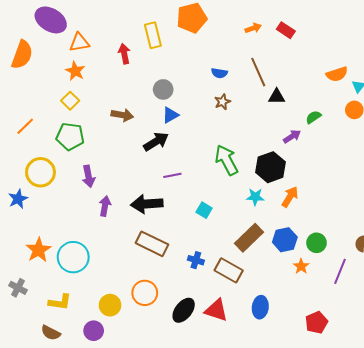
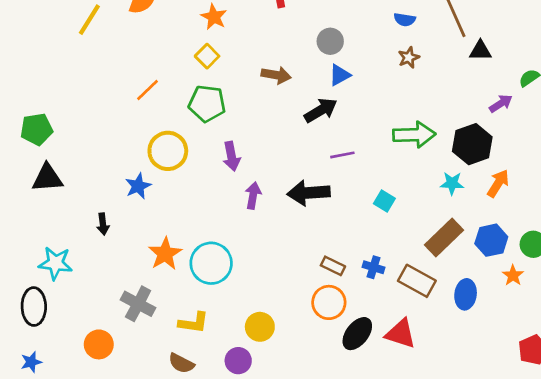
green arrow: (227, 160) -> (414, 135), turned 116
brown rectangle: (152, 244) -> (333, 266), moved, size x0.6
gray cross: (18, 288) -> (138, 304), size x1.4
orange circle: (145, 293) -> (329, 302), moved
blue ellipse: (260, 307) -> (466, 294), moved

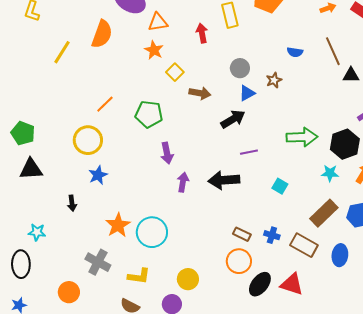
yellow square: (207, 56) -> (175, 72), moved
brown star: (409, 57) -> (274, 80), moved
green pentagon: (37, 129) -> (23, 133), turned 30
yellow circle: (168, 151) -> (88, 140), moved
cyan star: (55, 263) -> (37, 232), size x0.7

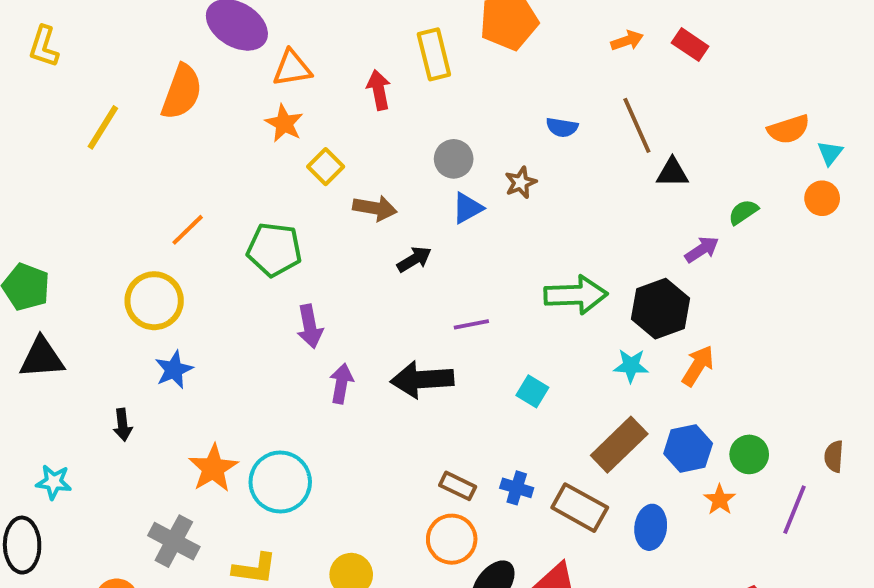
black arrow: (233, 119) -> (414, 259), moved, size x0.7

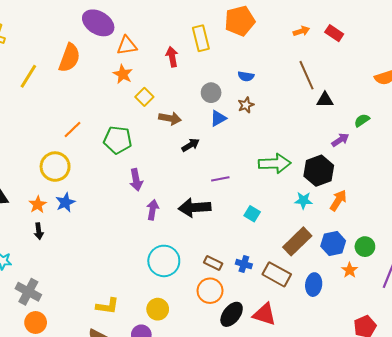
blue semicircle: (562, 127) -> (246, 76), moved
orange star: (213, 468) -> (38, 205), moved, size x0.7
cyan circle: (280, 482) -> (164, 261), moved
gray cross: (174, 541) -> (28, 292), moved

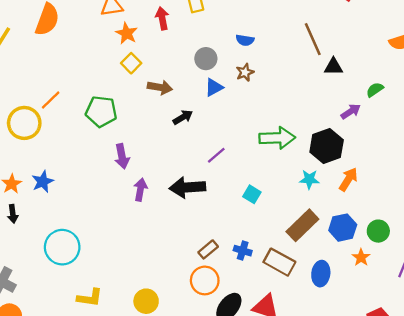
orange star: (123, 74) -> (127, 33), moved
yellow circle: (55, 167) -> (24, 123), moved
purple line: (220, 179) -> (216, 155), turned -30
cyan circle: (164, 261) -> (62, 247), moved
brown rectangle: (213, 263) -> (208, 249), turned -66

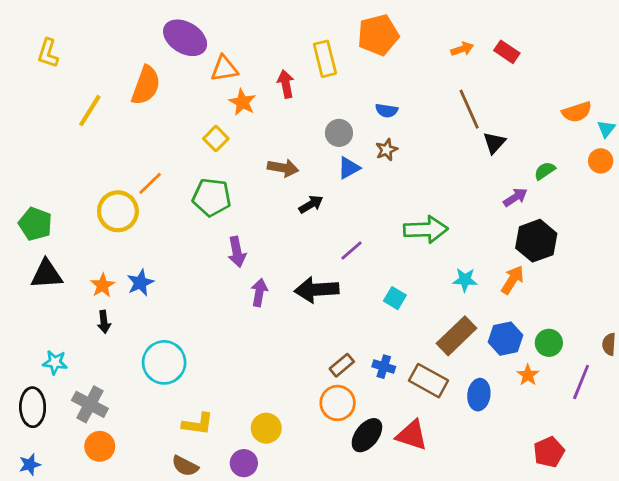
yellow square: (131, 63) -> (216, 139), moved
black triangle: (333, 67) -> (494, 143), turned -48
black hexagon: (327, 146) -> (536, 241), moved

